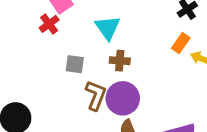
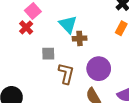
brown cross: (120, 61) -> (80, 38), moved
purple circle: (123, 98) -> (99, 69), moved

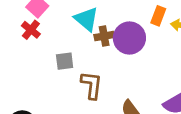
purple circle: (99, 69) -> (129, 38), moved

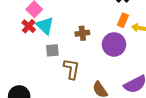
cyan triangle: (86, 19) -> (45, 26), moved
purple circle: (129, 38) -> (114, 44), moved

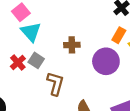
red cross: (29, 26) -> (18, 63), moved
gray square: (52, 50) -> (36, 60), turned 32

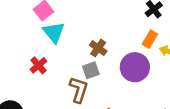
brown cross: (72, 45) -> (98, 48), turned 35
gray square: (36, 60) -> (91, 70), moved, turned 35

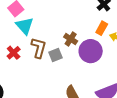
brown cross: (98, 48) -> (71, 39), moved
brown L-shape: (79, 90) -> (39, 48), moved

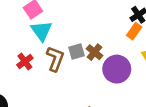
orange rectangle: (102, 28) -> (134, 31), moved
gray square: (56, 55) -> (77, 51), moved

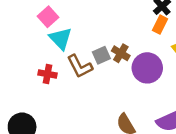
brown L-shape: (55, 59) -> (80, 66), turned 140
red cross: (25, 61) -> (47, 74), turned -35

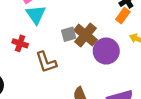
brown cross: (121, 53) -> (85, 35), size x1.5
brown L-shape: (80, 66) -> (46, 62), moved

